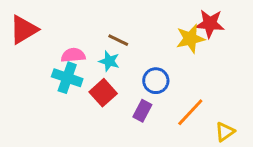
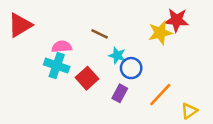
cyan star: (109, 61) -> (117, 55), moved

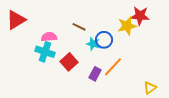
blue circle: (131, 68) -> (104, 40), moved
orange line: (160, 95) -> (113, 67), moved

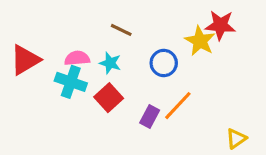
red triangle: (16, 20) -> (25, 60), moved
yellow star: (127, 26) -> (200, 41), turned -30
brown line: (79, 27) -> (121, 30), moved
cyan star: (93, 44) -> (110, 63), moved

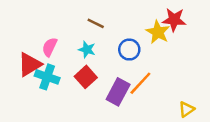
pink semicircle: (77, 58) -> (50, 47), moved, turned -60
red triangle: (25, 60) -> (30, 64), moved
cyan cross: (71, 82) -> (47, 77), moved
purple rectangle: (150, 117) -> (118, 92), size x1.5

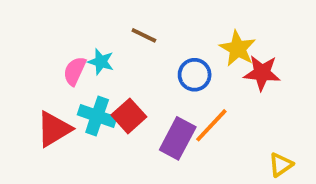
red star: (174, 20) -> (262, 73), moved
cyan star: (87, 50) -> (101, 62), moved
red triangle: (30, 64) -> (54, 129), moved
cyan cross: (47, 77) -> (97, 116), moved

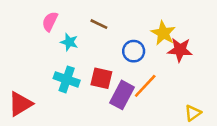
pink semicircle: (75, 71) -> (50, 22), moved
red square: (129, 116) -> (101, 78), moved, turned -35
red triangle: (54, 129) -> (20, 104), moved

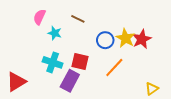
yellow star: (163, 33) -> (125, 38), moved
red star: (180, 50) -> (142, 39), turned -30
purple rectangle: (122, 95) -> (70, 81), moved

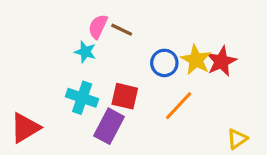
pink semicircle: (39, 17) -> (98, 27), moved

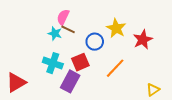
brown line: (122, 30) -> (68, 29), moved
yellow star: (196, 60) -> (116, 28), moved
blue circle: (164, 63) -> (95, 42), moved
red square: (125, 96) -> (80, 62), turned -36

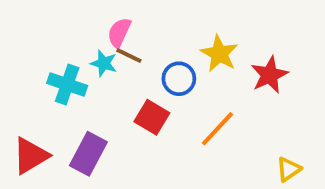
red square: (80, 62) -> (152, 117), turned -36
cyan cross: (53, 63) -> (67, 84), moved
purple rectangle: (70, 81) -> (88, 154), moved

